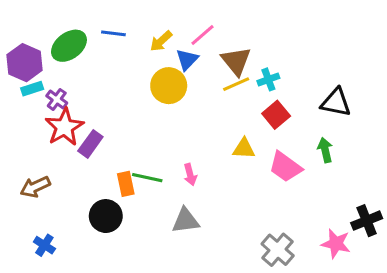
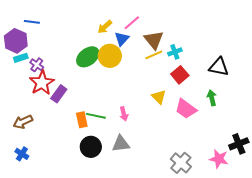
blue line: (113, 33) -> (32, 22), moved
green ellipse: (69, 46) -> (88, 57), moved
yellow triangle: (244, 149) -> (159, 97), turned 42
black circle: (106, 216) -> (91, 147), moved
blue cross: (44, 245) -> (22, 154), moved

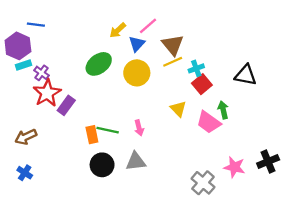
cyan cross: (175, 52) -> (196, 68), moved
yellow circle: (110, 56) -> (137, 73), moved
green arrow: (212, 98) -> (223, 110), moved
pink star: (219, 159) -> (234, 167), moved

